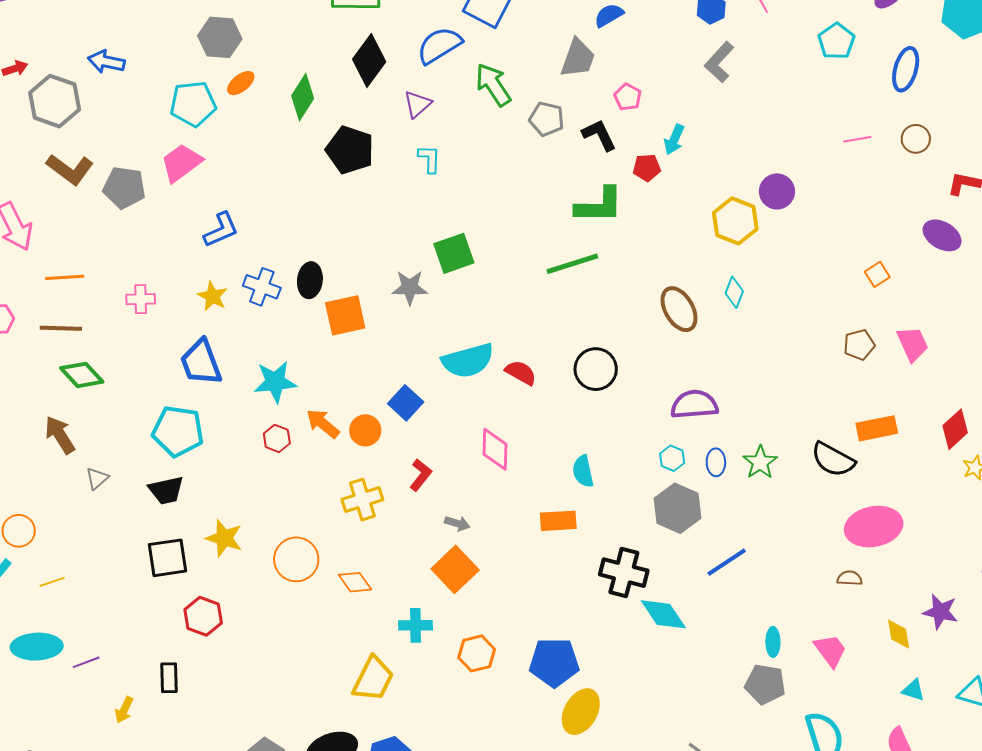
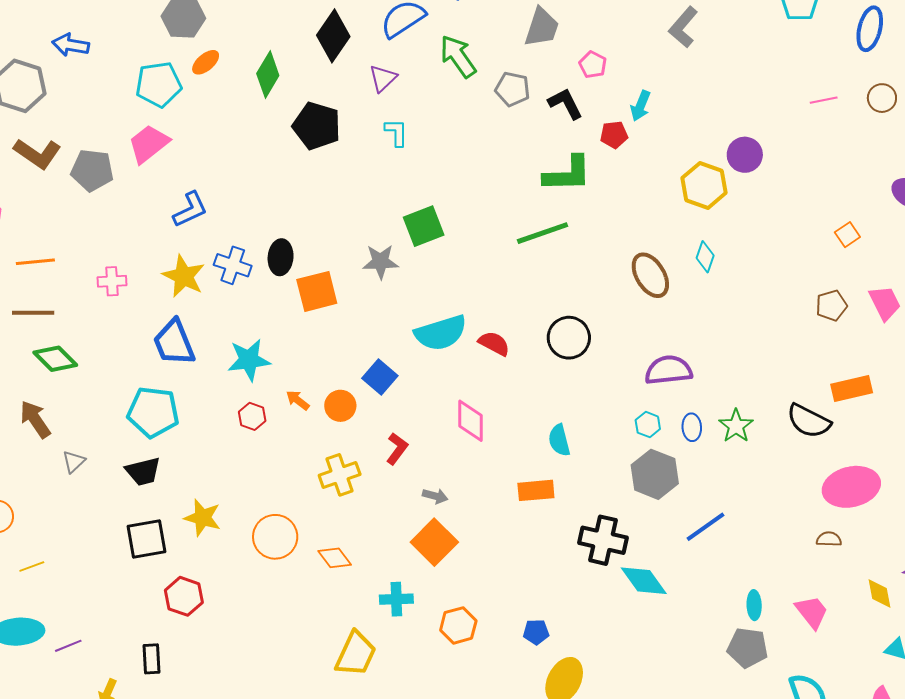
yellow star: (212, 296) -> (184, 276), size x1.4
orange arrow: (323, 424) -> (298, 400), size x0.7
blue pentagon: (554, 662) -> (536, 632), size x0.5

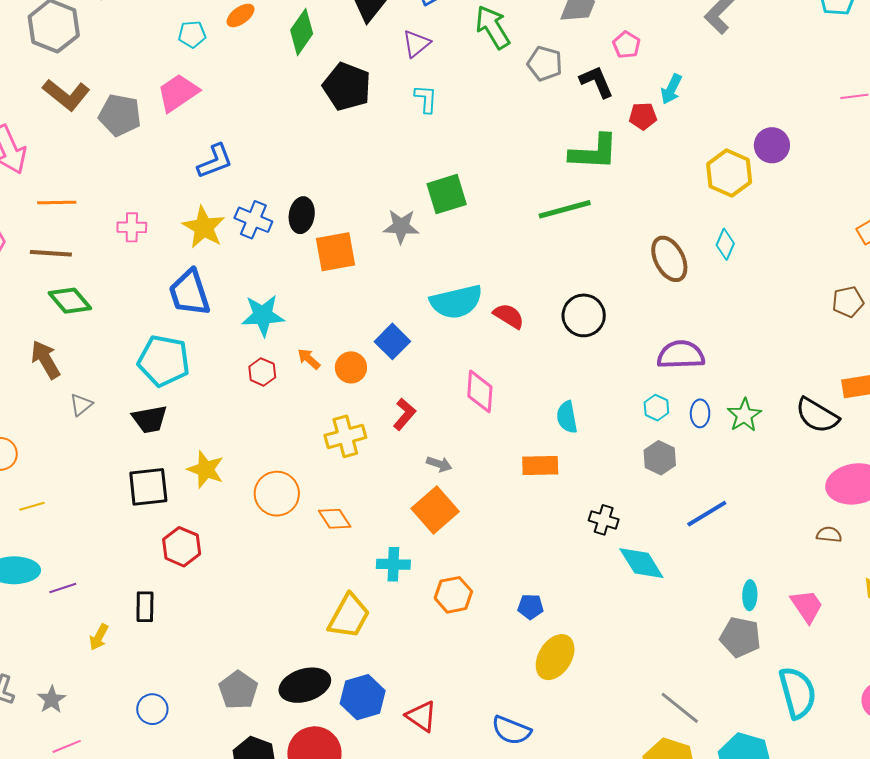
cyan pentagon: (159, 84) -> (192, 34), size x0.6
gray hexagon: (655, 474) -> (660, 458), size x0.7
black cross: (603, 540) -> (604, 520), size x0.6

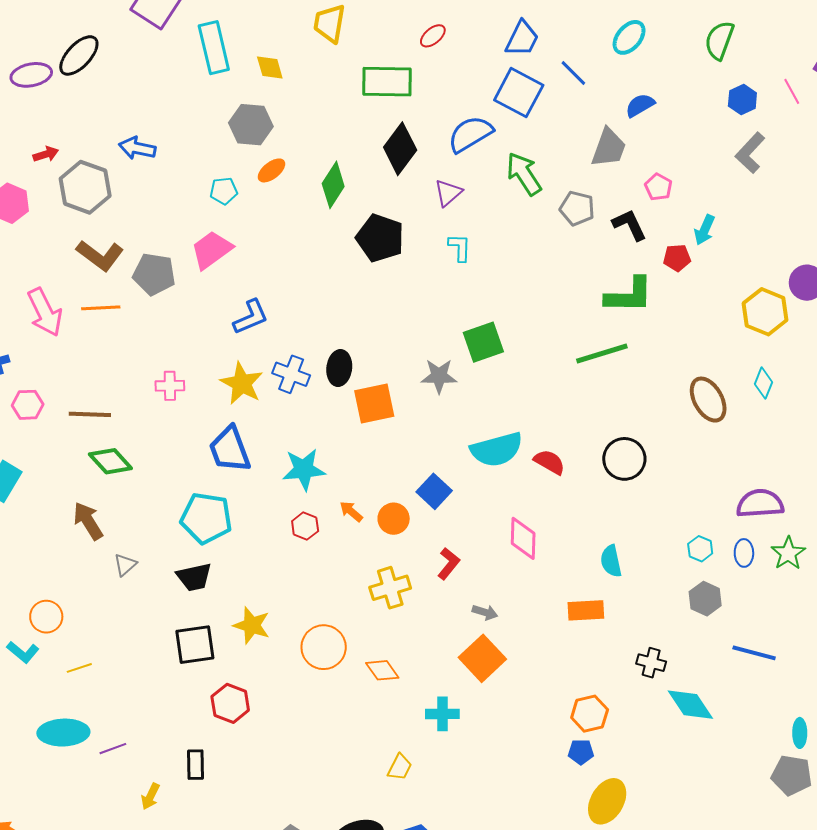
orange line: (57, 203) -> (101, 308), moved
purple semicircle: (681, 355) -> (760, 504), moved
blue line: (707, 514) -> (754, 653), turned 48
orange hexagon: (453, 595) -> (590, 714), moved
yellow trapezoid: (349, 616) -> (400, 767), size x0.6

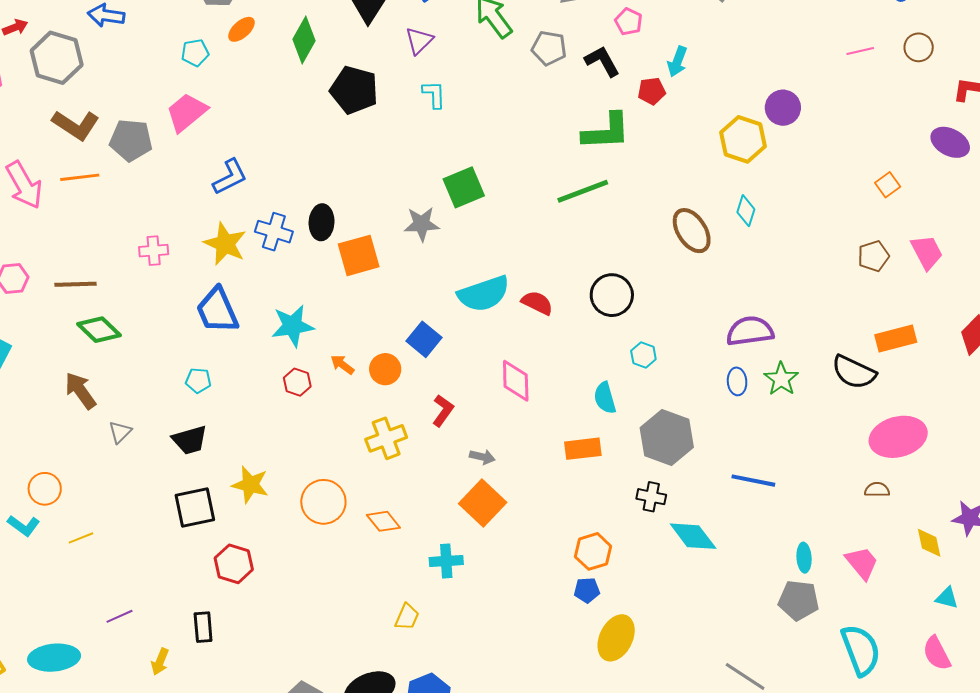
cyan pentagon: (206, 518) -> (198, 380), size x0.5
cyan hexagon: (700, 549) -> (643, 355), moved
gray hexagon: (705, 599) -> (667, 437), moved, size x1.6
cyan ellipse: (63, 733) -> (54, 658), moved

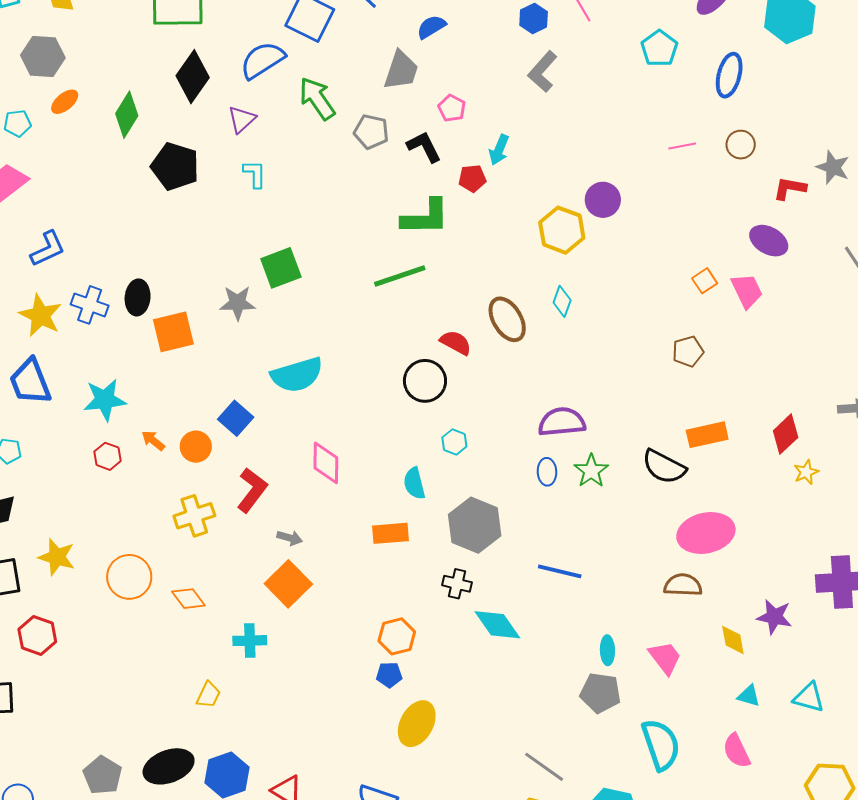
pink trapezoid: (927, 252) -> (747, 291), moved
red semicircle: (537, 303) -> (456, 343), moved
red L-shape: (443, 411) -> (252, 490), size x1.4
brown semicircle: (877, 490) -> (683, 585), size x1.5

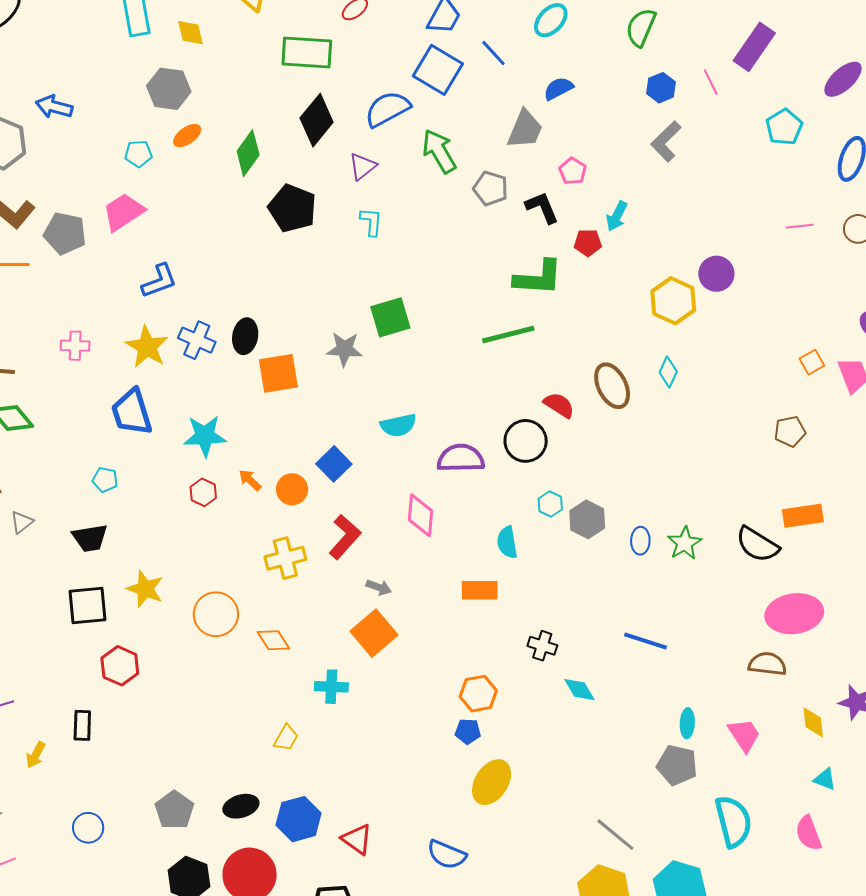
cyan semicircle: (297, 375) -> (398, 425), size x0.7
purple semicircle: (562, 422) -> (461, 458), moved
gray hexagon: (475, 525) -> (587, 519), moved, size x0.7
cyan diamond: (497, 625) -> (579, 690), size x0.7
black ellipse: (169, 766) -> (241, 806), size x0.7

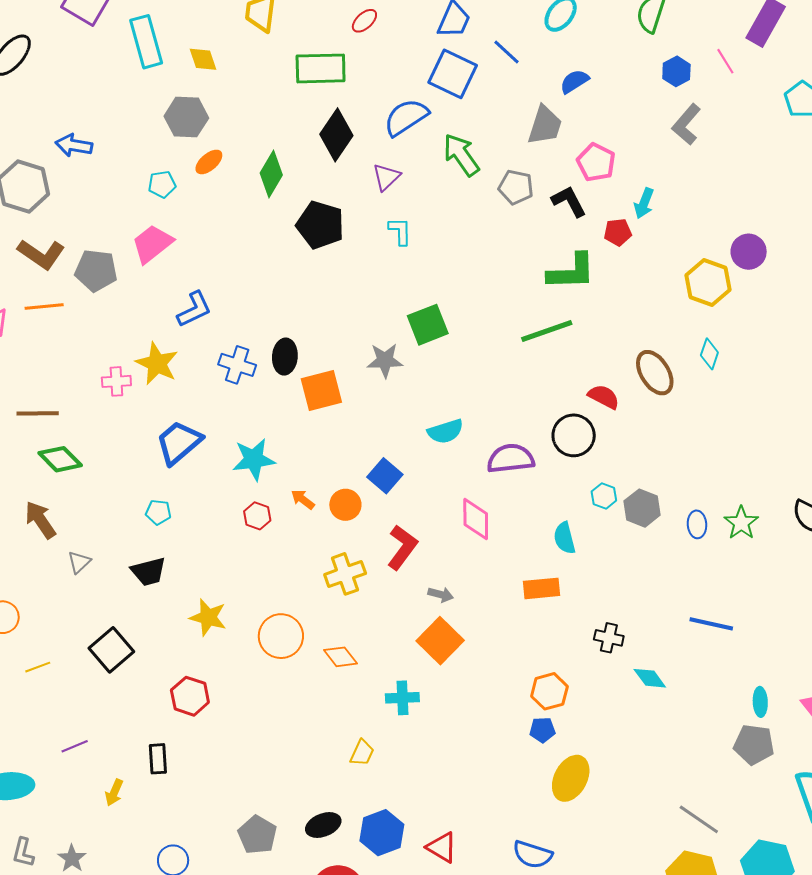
pink pentagon: (573, 171) -> (596, 162), size x1.4
yellow star: (147, 347) -> (157, 364), moved
blue trapezoid: (132, 412) -> (179, 442), turned 72
black square: (88, 605) -> (111, 650), moved, turned -30

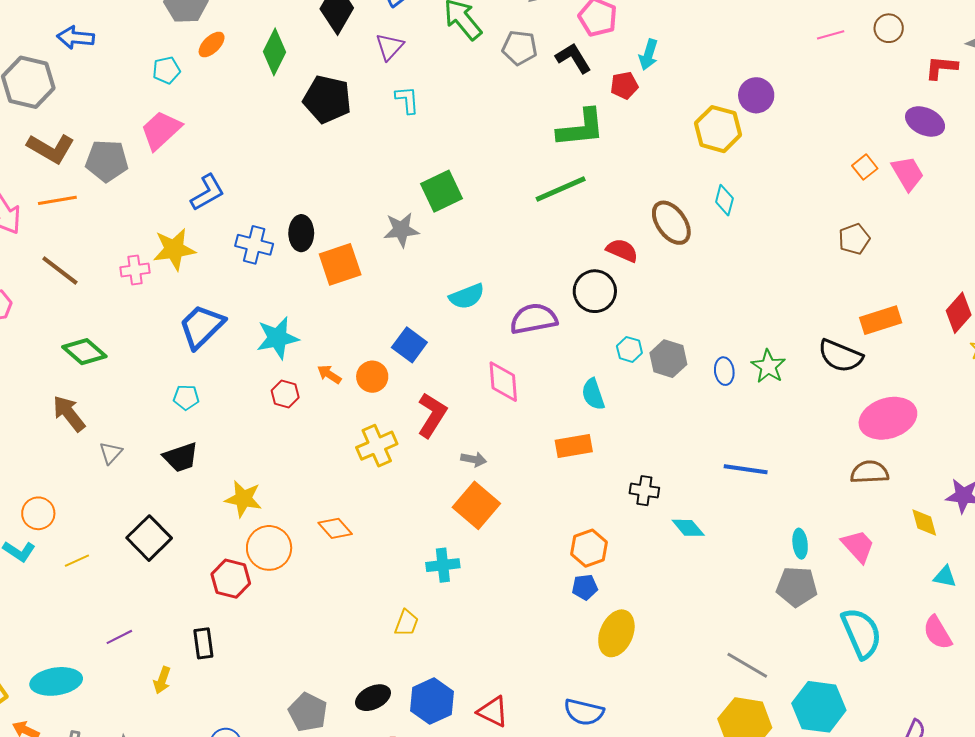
yellow star: (157, 364) -> (174, 249), turned -30
brown line: (38, 413) -> (60, 270), moved, turned 42
orange circle: (281, 636) -> (269, 548), moved
orange diamond: (340, 657) -> (335, 528), moved

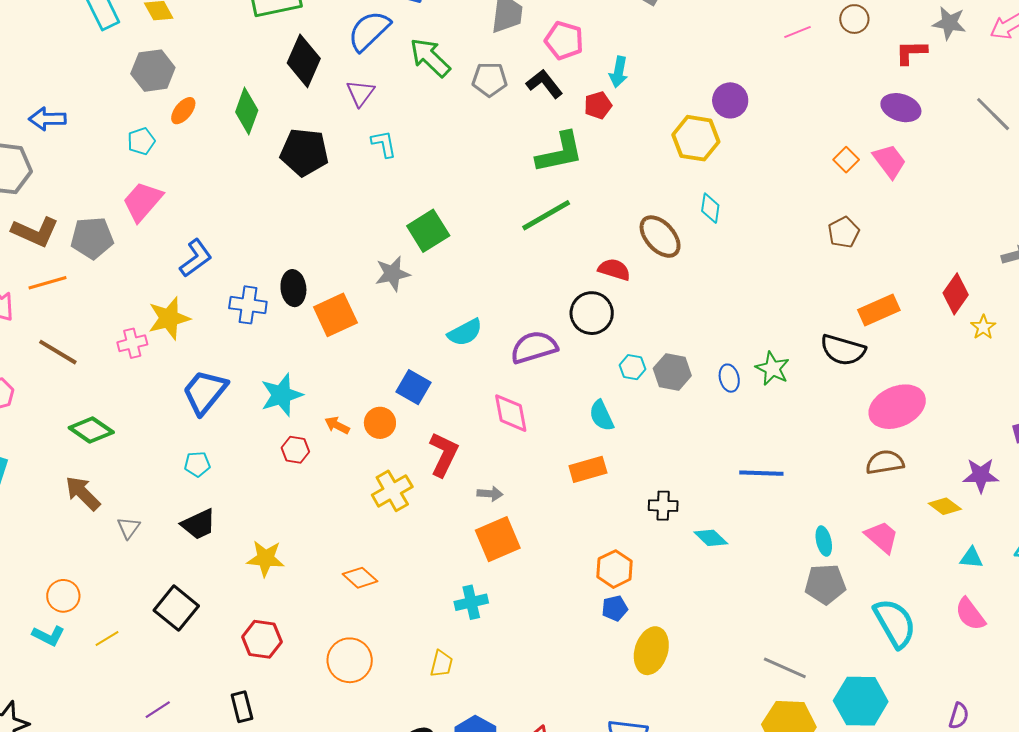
orange square: (476, 505) -> (498, 539), turned 33
yellow diamond: (924, 522) -> (945, 506), turned -32
orange circle: (269, 548) -> (350, 660), moved

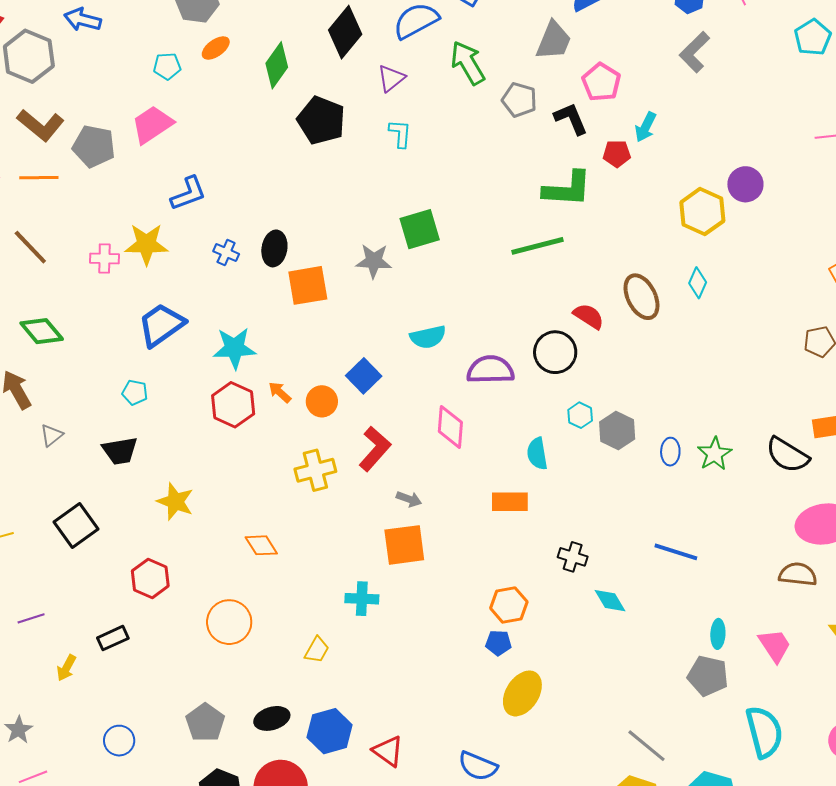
blue cross: (248, 305) -> (226, 253), size x0.7
red hexagon: (295, 450) -> (233, 405), size x1.6
black rectangle: (242, 707) -> (113, 638), turned 64

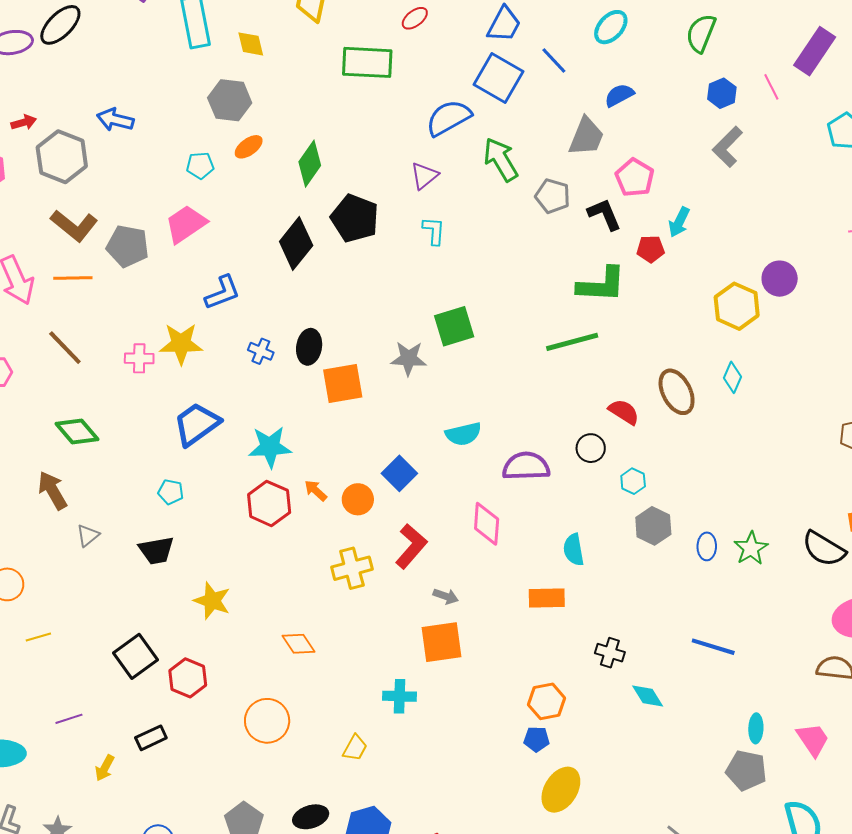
black diamond: (345, 32) -> (296, 243), moved
black circle: (555, 352) -> (591, 448), size x0.7
cyan hexagon: (580, 415) -> (633, 481), moved
black square: (76, 525) -> (136, 656), moved

